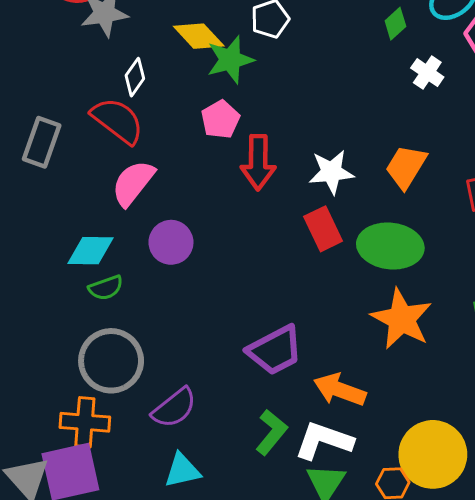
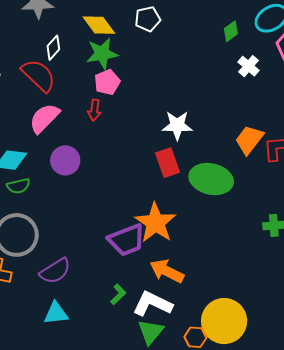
green star: (230, 60) -> (102, 54), moved
red arrow: (258, 162) -> (94, 110), moved, size x0.6
orange trapezoid: (406, 167) -> (249, 140), moved
orange star: (402, 319) -> (155, 223), moved
green L-shape: (271, 432) -> (118, 294), size x0.7

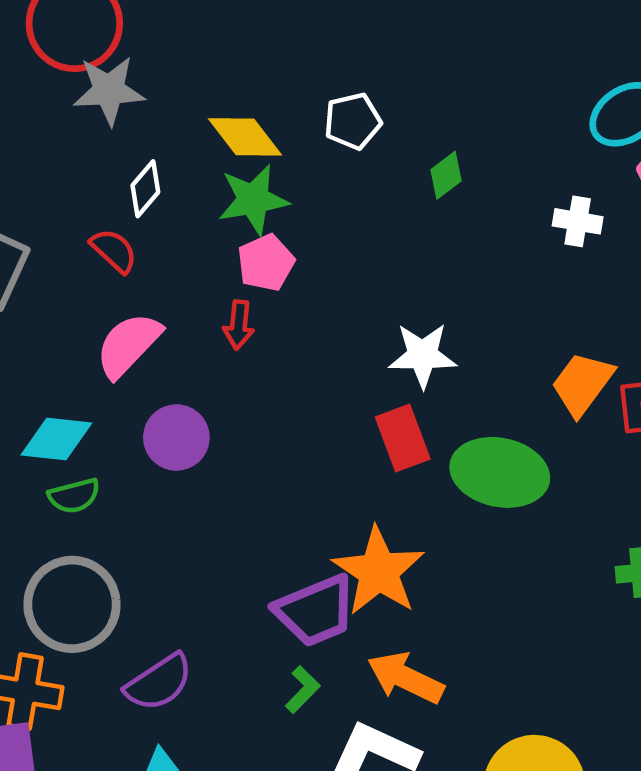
green diamond: (231, 31) -> (446, 175), moved
white cross: (249, 66) -> (578, 221), turned -30
red semicircle: (39, 75) -> (114, 251), size x0.6
green L-shape: (118, 294) -> (303, 689), moved

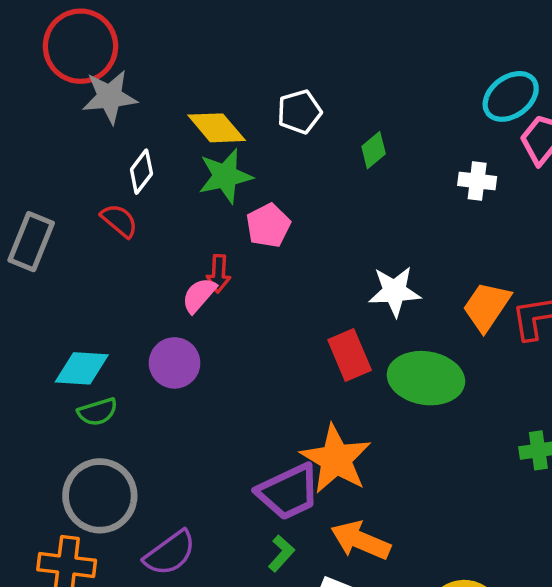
pink pentagon: (266, 263) -> (268, 225), moved
pink semicircle: (128, 345) -> (199, 295), moved, size x0.7
white star: (423, 355) -> (395, 291), moved

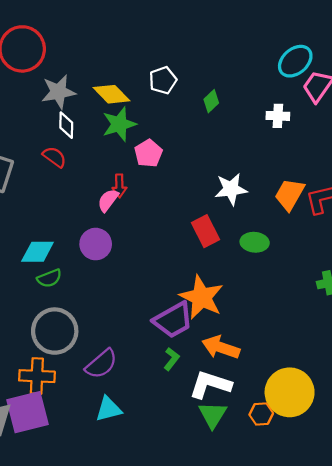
gray star: (110, 97) -> (58, 92), moved
white diamond: (141, 172) -> (66, 125), turned -32
green ellipse: (426, 378) -> (255, 242), size x0.6

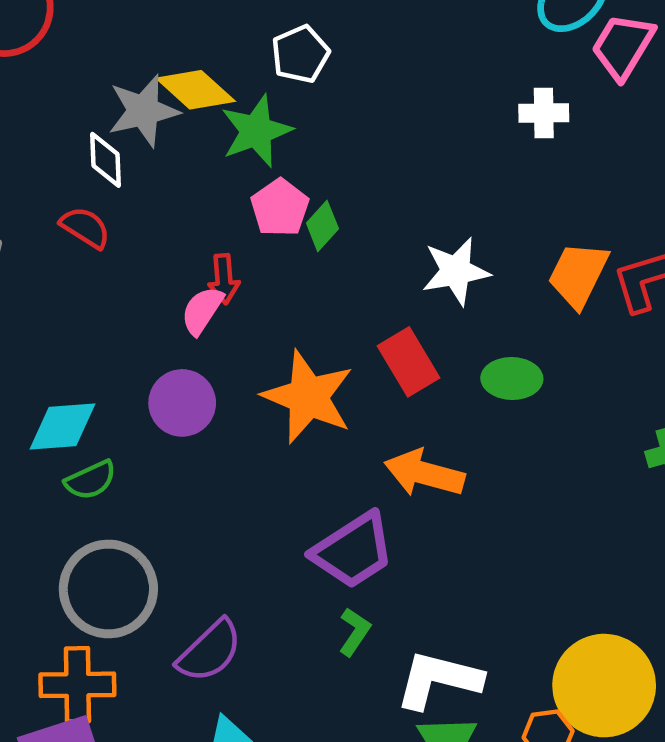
gray star: (58, 92) -> (143, 111), moved
green diamond: (211, 101) -> (322, 226), moved
green star: (119, 124) -> (256, 131), moved
orange star: (202, 297) -> (308, 397), moved
orange arrow: (221, 347) -> (424, 473), moved

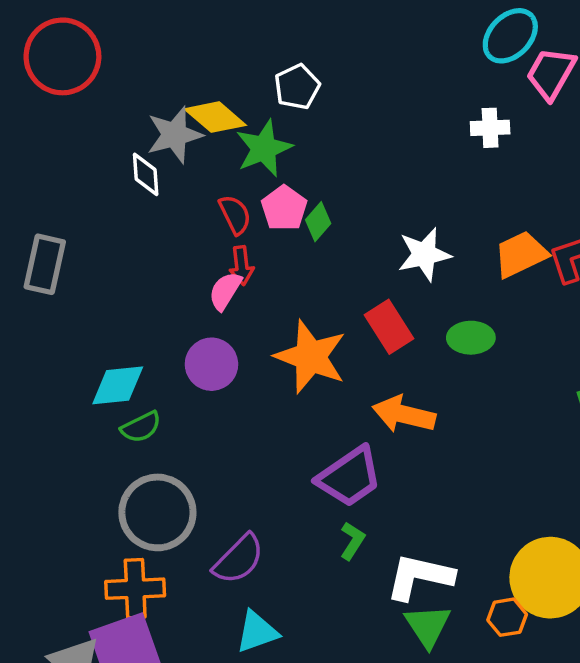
red semicircle: (85, 227) -> (235, 215), moved, turned 33
orange trapezoid: (578, 275) -> (521, 254), turned 40

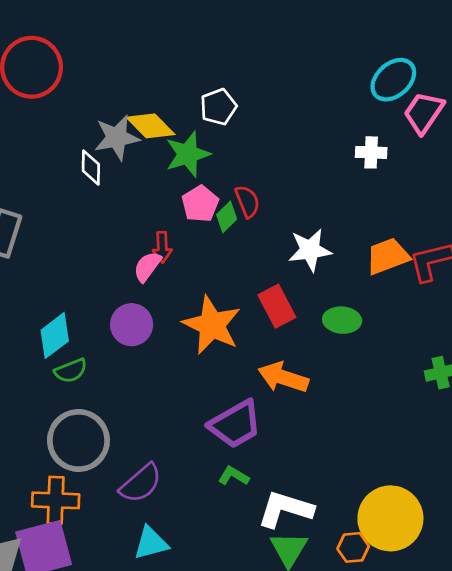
red semicircle: (235, 215) -> (247, 201), moved
cyan diamond: (118, 385) -> (55, 336), turned -36
green L-shape: (352, 541) -> (234, 476), turned -96

